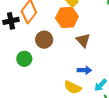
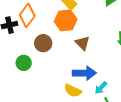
blue arrow: (84, 70) -> (84, 73), size x1.6

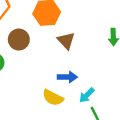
blue arrow: (84, 73) -> (67, 77), size x0.7

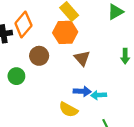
cyan arrow: (87, 95) -> (99, 95), moved, turned 40

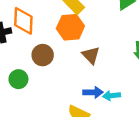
orange diamond: (23, 24) -> (23, 21), turned -35

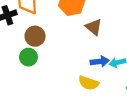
brown circle: (43, 55) -> (35, 36), moved

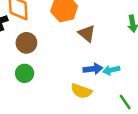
green circle: (28, 57) -> (25, 73), moved

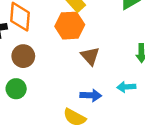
cyan arrow: (111, 70) -> (126, 87), moved

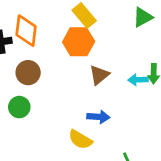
brown triangle: (90, 56) -> (99, 75), turned 30
cyan arrow: (126, 87) -> (138, 80), moved

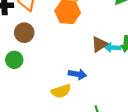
brown triangle: (99, 75) -> (99, 44), moved
yellow semicircle: (80, 140) -> (61, 91), turned -54

